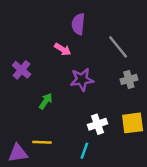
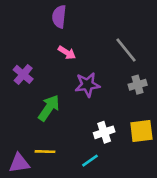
purple semicircle: (78, 24) -> (59, 17), moved
green arrow: (46, 101) -> (49, 108), size x1.5
cyan line: (84, 151) -> (90, 161), turned 35

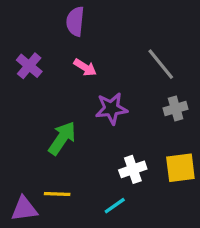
purple cross: (23, 74) -> (29, 66), moved

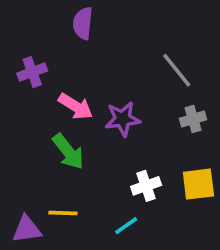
purple cross: (29, 66) -> (32, 72), turned 30
pink arrow: (85, 67) -> (76, 106), moved, size x1.4
green arrow: (62, 138) -> (68, 152), turned 108

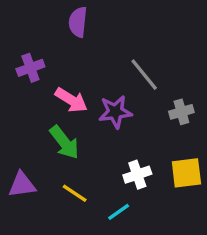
gray line: (177, 70) -> (144, 75), moved
yellow line: (63, 213) -> (75, 193), moved, turned 32
purple triangle: (27, 229) -> (22, 185), moved

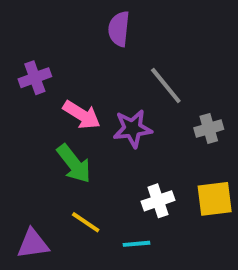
purple semicircle: (78, 22) -> (119, 29), moved
purple triangle: (22, 185) -> (33, 244), moved
cyan line: (119, 212) -> (136, 244), turned 30

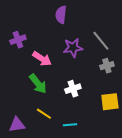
gray line: (166, 86) -> (101, 41), moved
purple star: (133, 129) -> (73, 48), moved
white cross: (158, 201) -> (73, 89), moved

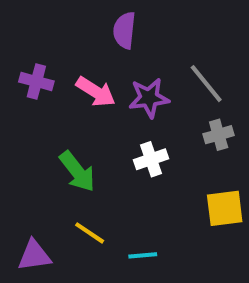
purple cross: (18, 40) -> (36, 81), turned 35
pink arrow: (42, 59) -> (96, 92), moved
white cross: (73, 89) -> (151, 159), moved

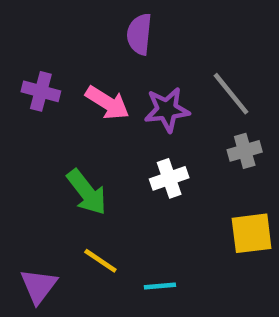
purple triangle: (34, 255) -> (39, 286), turned -45

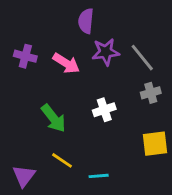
purple star: (167, 110) -> (106, 52), moved

